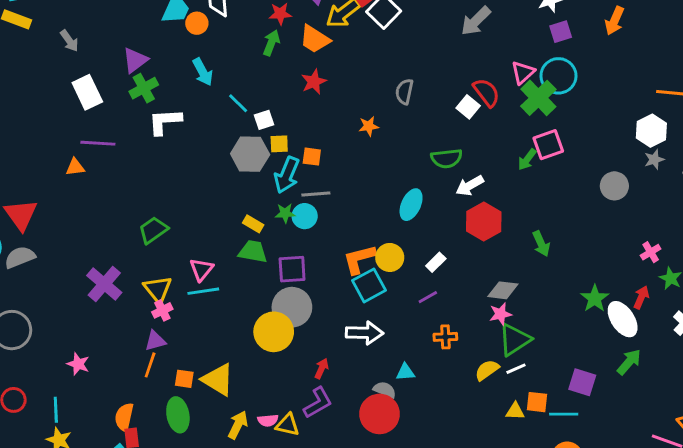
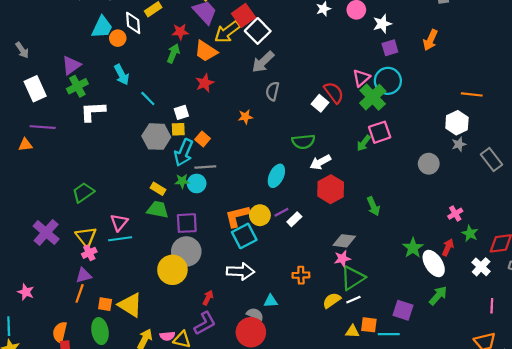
gray arrow: (476, 21) -> (263, 62), moved
white square: (264, 120) -> (181, 112), moved
orange square: (312, 157) -> (203, 139), turned 32
purple line: (428, 297) -> (281, 212), moved

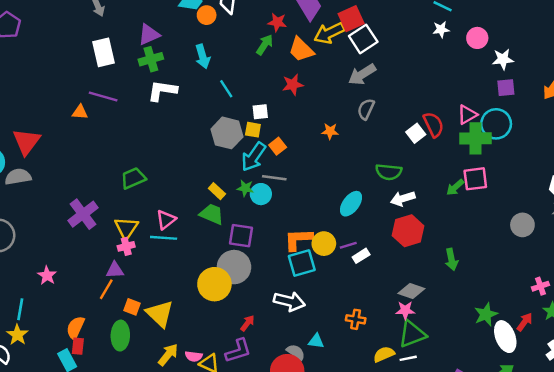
green cross: (373, 97) -> (475, 138), turned 32

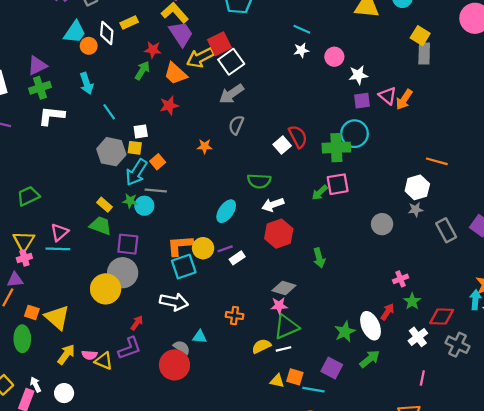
pink triangle: (467, 115) -> (388, 96), moved, turned -48
green star: (486, 314) -> (345, 332), moved

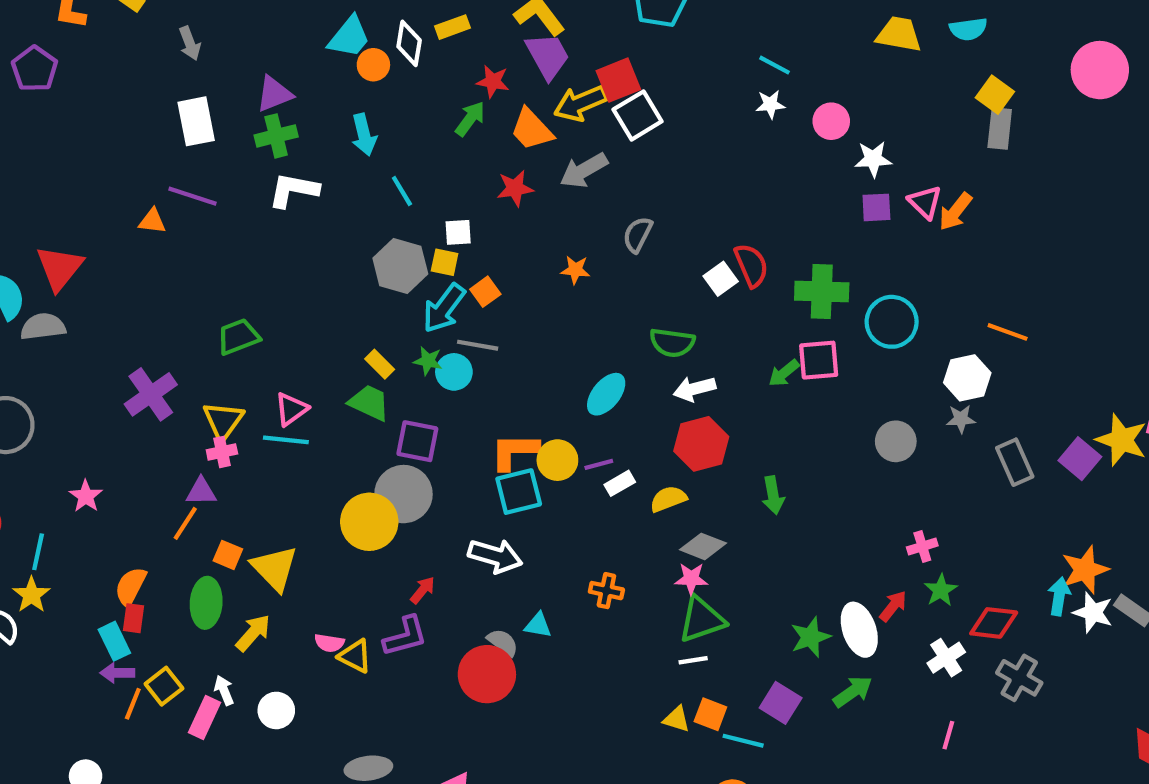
gray arrow: (231, 94) -> (584, 170), moved
cyan circle: (354, 134) -> (892, 322), moved
yellow semicircle: (261, 346) -> (668, 499), moved
yellow arrow: (66, 354) -> (253, 633), moved

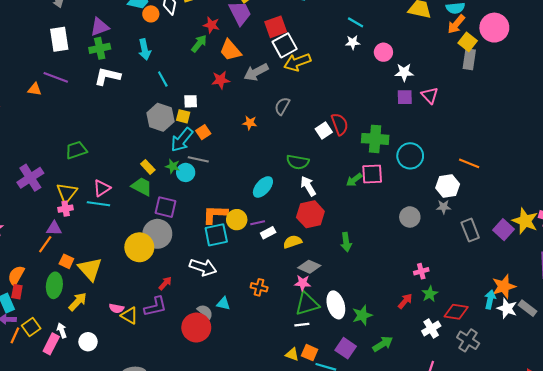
pink circle: (1100, 70) -> (494, 28), moved
yellow arrow: (580, 103) -> (297, 62), moved
orange arrow: (955, 212) -> (456, 24), moved
white arrow: (694, 389) -> (308, 186), turned 72
white ellipse: (859, 630) -> (336, 305), moved

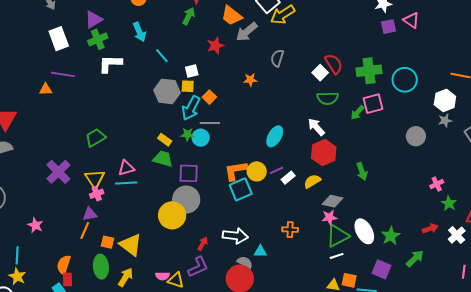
orange trapezoid: (230, 50) -> (232, 16), moved
green semicircle: (298, 162) -> (328, 98), moved
pink triangle: (102, 188) -> (126, 168), turned 30
white arrow: (203, 267) -> (235, 236), moved
red arrow: (405, 301) -> (430, 229), moved, turned 42

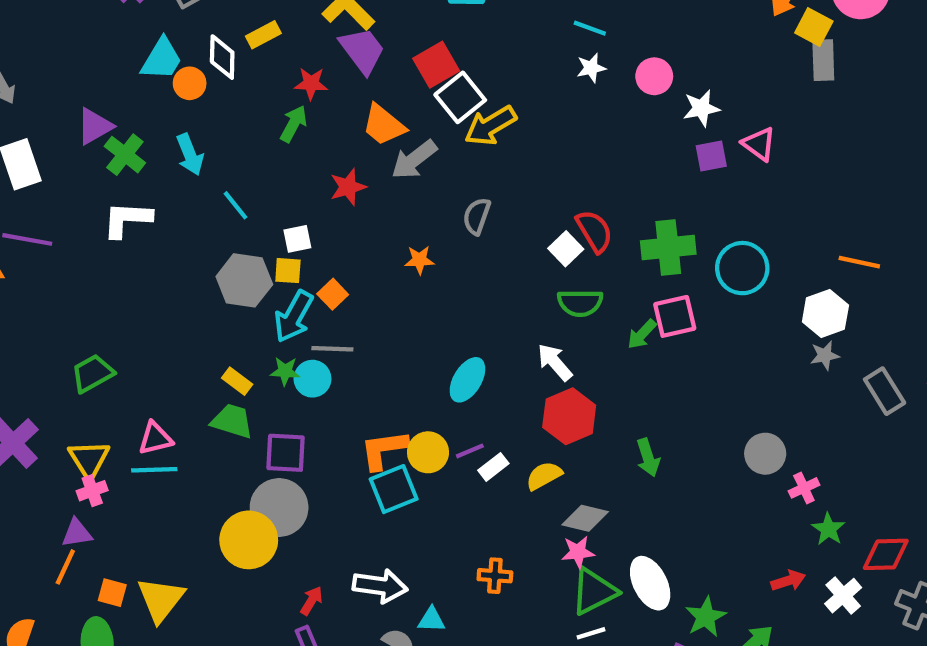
green cross: (98, 39) -> (125, 155), moved, turned -30
gray circle: (416, 136) -> (765, 454), moved
green star: (391, 236) -> (706, 617), moved
yellow triangle: (131, 245) -> (161, 599), turned 30

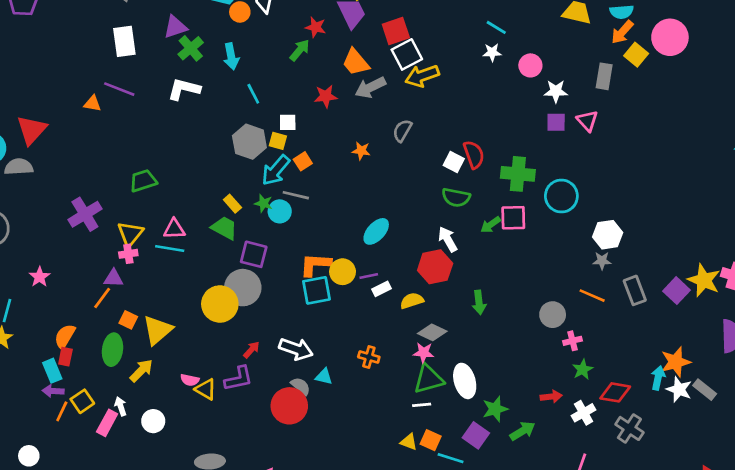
gray rectangle: (823, 60) -> (604, 76), moved
white square: (566, 249) -> (454, 162), turned -30
orange line: (859, 262) -> (592, 296), moved
white arrow: (555, 362) -> (448, 239), moved

